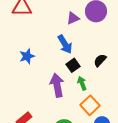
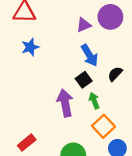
blue arrow: (65, 44) -> (90, 55), moved
blue star: (27, 56) -> (30, 47), moved

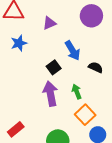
purple triangle: (84, 25) -> (49, 23), moved
black semicircle: (115, 74) -> (96, 67), turned 72
black square: (84, 80) -> (54, 67), moved

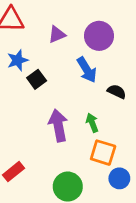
purple circle: (91, 16) -> (99, 36), moved
black square: (54, 67) -> (37, 79), moved
orange square: (85, 115) -> (103, 153), turned -30

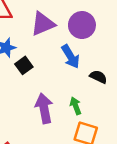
purple triangle: (57, 34) -> (43, 24), size x1.5

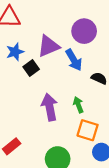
purple triangle: (43, 24) -> (48, 46), moved

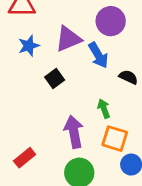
black square: (31, 68) -> (55, 78), moved
purple arrow: (50, 107) -> (74, 132), moved

